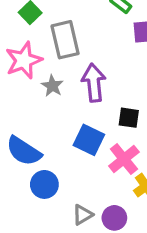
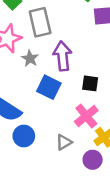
blue square: (89, 140) -> (49, 87), moved
gray triangle: (83, 215) -> (64, 142), moved
purple circle: (114, 218) -> (93, 160), moved

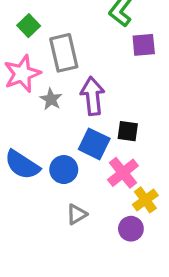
blue square: (49, 87) -> (94, 144), moved
blue circle: (24, 136) -> (64, 170), moved
gray triangle: (64, 142) -> (77, 214), moved

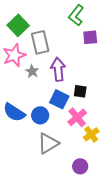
green square: (29, 26) -> (18, 25), size x1.5
gray triangle: (77, 214) -> (48, 143), size x1.6
purple circle: (131, 229) -> (80, 166), moved

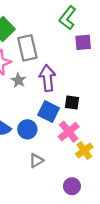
gray triangle: (48, 143) -> (36, 161), size x0.6

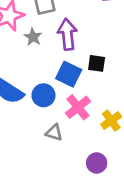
pink cross: (69, 132) -> (78, 107), moved
gray triangle: (36, 161) -> (54, 132), turned 48

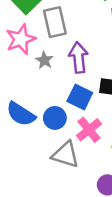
gray triangle: (54, 132) -> (65, 155), size x1.6

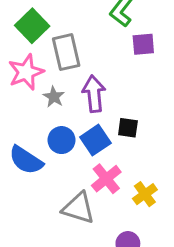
blue square: (80, 97) -> (95, 140), turned 30
blue circle: (55, 118) -> (61, 140), moved

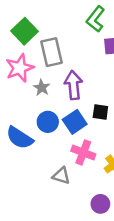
pink cross: (106, 179) -> (83, 152), turned -30
gray triangle: (78, 208) -> (61, 176), size x0.7

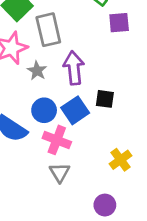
pink cross: (83, 152) -> (57, 140), moved
gray triangle: (61, 176) -> (60, 172), turned 42

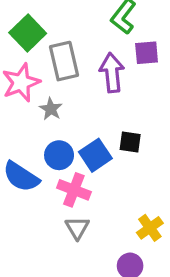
purple arrow: (74, 68) -> (112, 73), moved
yellow cross: (120, 160) -> (150, 228), moved

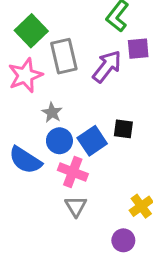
purple arrow: (112, 73) -> (107, 66), turned 44
gray star: (51, 109) -> (52, 113), moved

